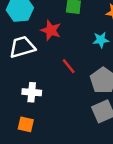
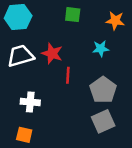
red star: (51, 30) -> (52, 53), moved
red line: (69, 66) -> (68, 75), turned 42

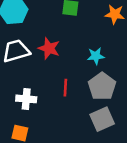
cyan star: (101, 49) -> (96, 56), moved
red line: (68, 75) -> (65, 88), moved

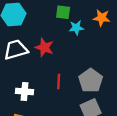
cyan star: (96, 56) -> (76, 28), moved

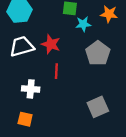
gray pentagon: (91, 80) -> (98, 53), moved
red line: (59, 82) -> (56, 71), moved

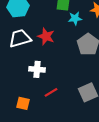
red line: (56, 71) -> (51, 92), moved, turned 56
white cross: (31, 89) -> (37, 69), moved

